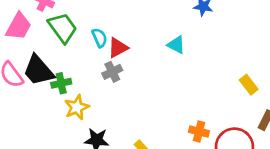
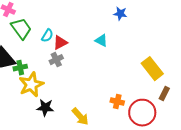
cyan semicircle: (100, 38) -> (47, 36), turned 56
yellow rectangle: (249, 85) -> (152, 69), size x1.6
yellow star: (77, 107) -> (31, 85), size x1.4

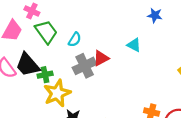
red triangle: (60, 43) -> (101, 58), moved
gray cross: (56, 60) -> (85, 66), size x1.5

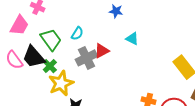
blue star: (155, 15) -> (116, 11), moved
green trapezoid: (46, 32) -> (51, 40), moved
green cross: (45, 75) -> (50, 66), turned -32

